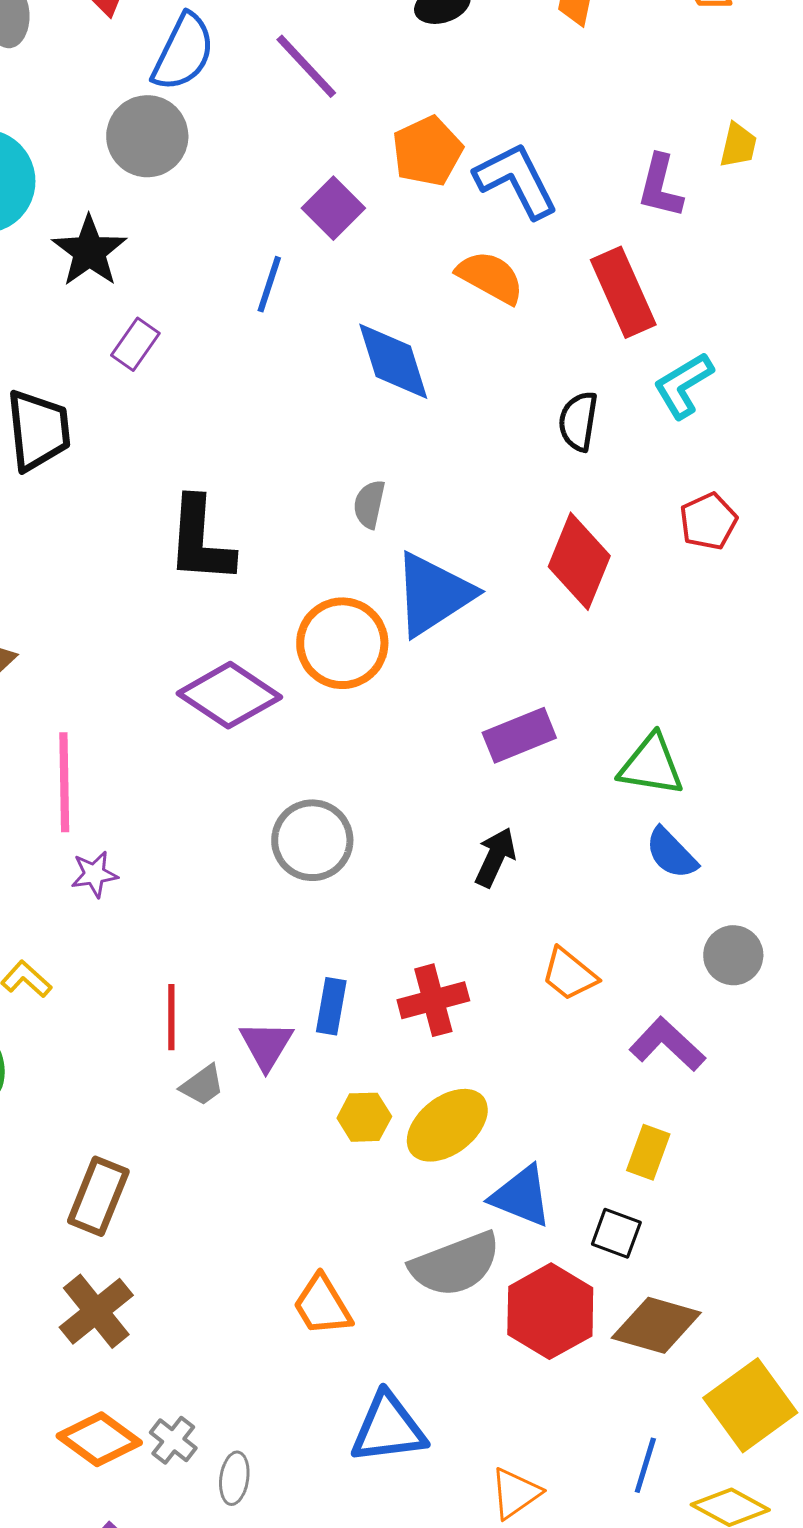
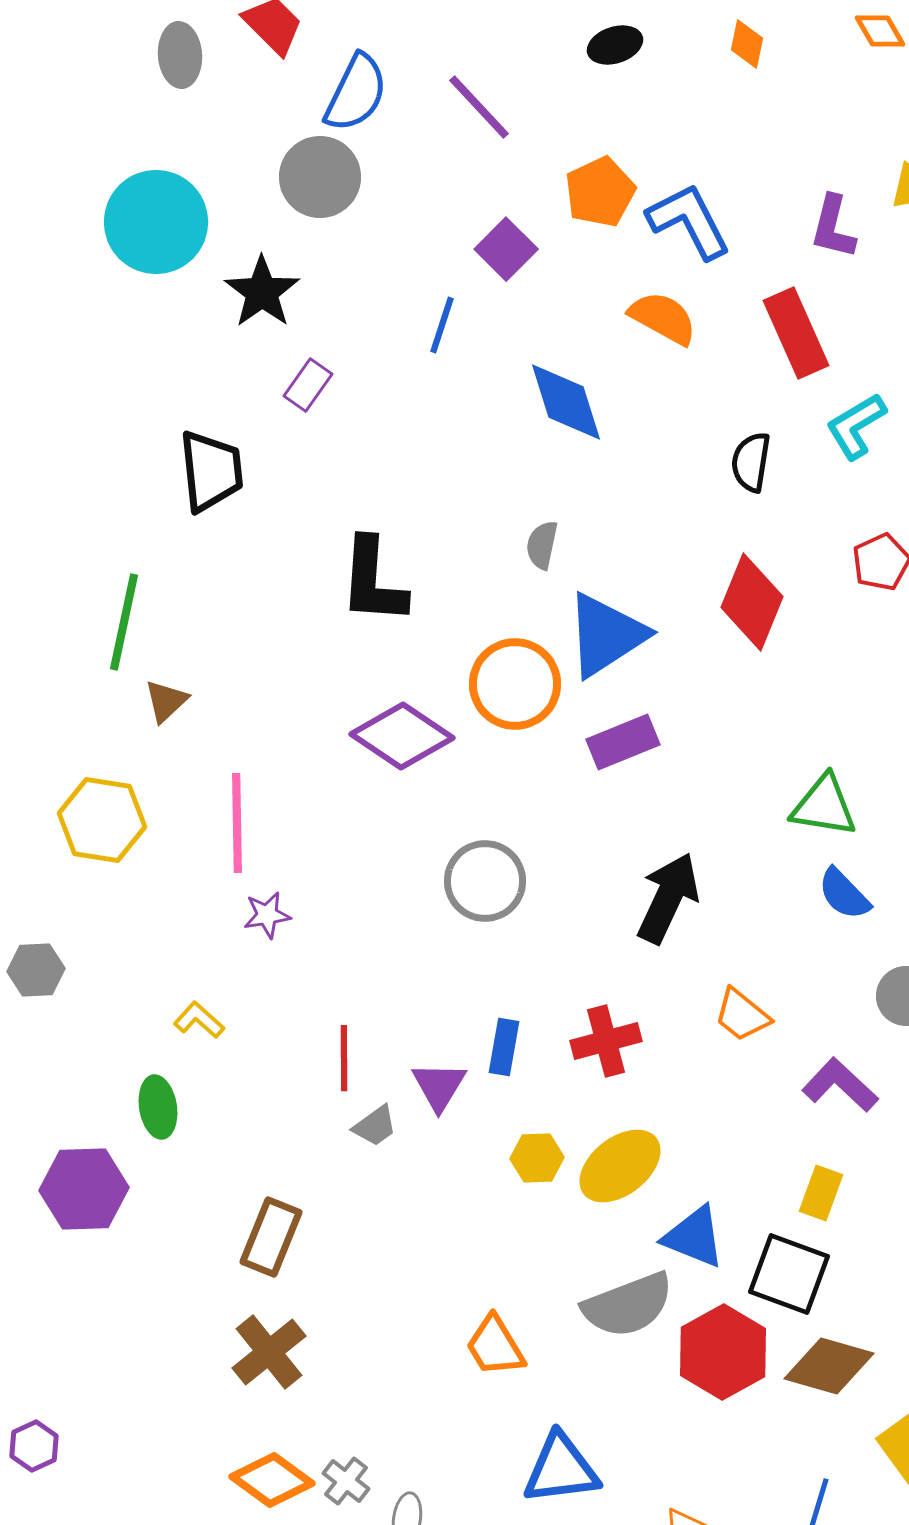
purple rectangle: (519, 735) -> (623, 742), moved
black arrow: (495, 857) -> (668, 898), size x1.5
black square: (616, 1233) -> (789, 1274), size x1.6

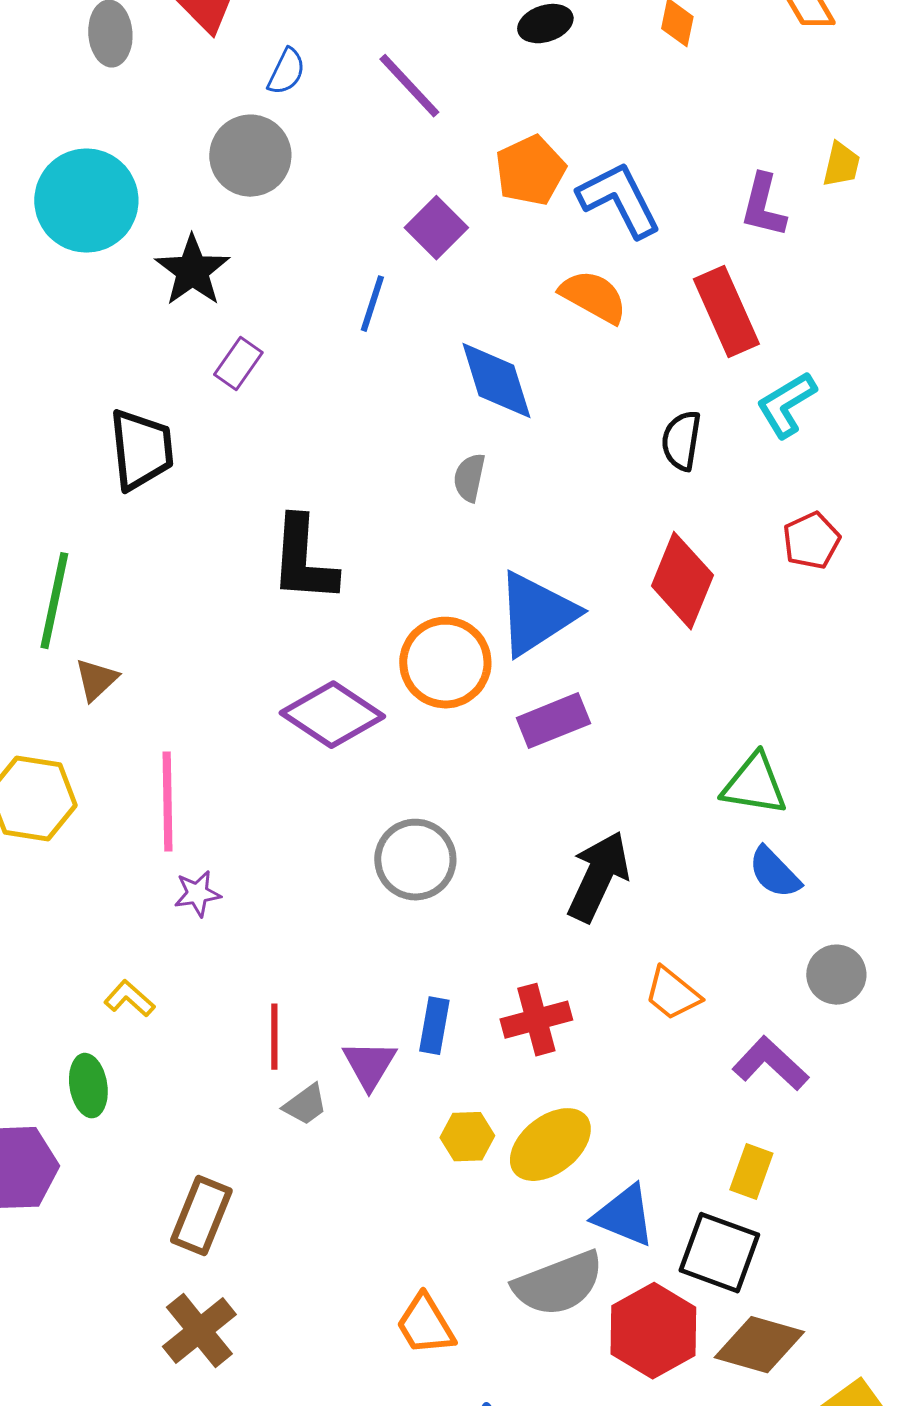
blue semicircle: (356, 93) -> (286, 72), size x0.6
gray semicircle: (542, 545) -> (469, 478), moved

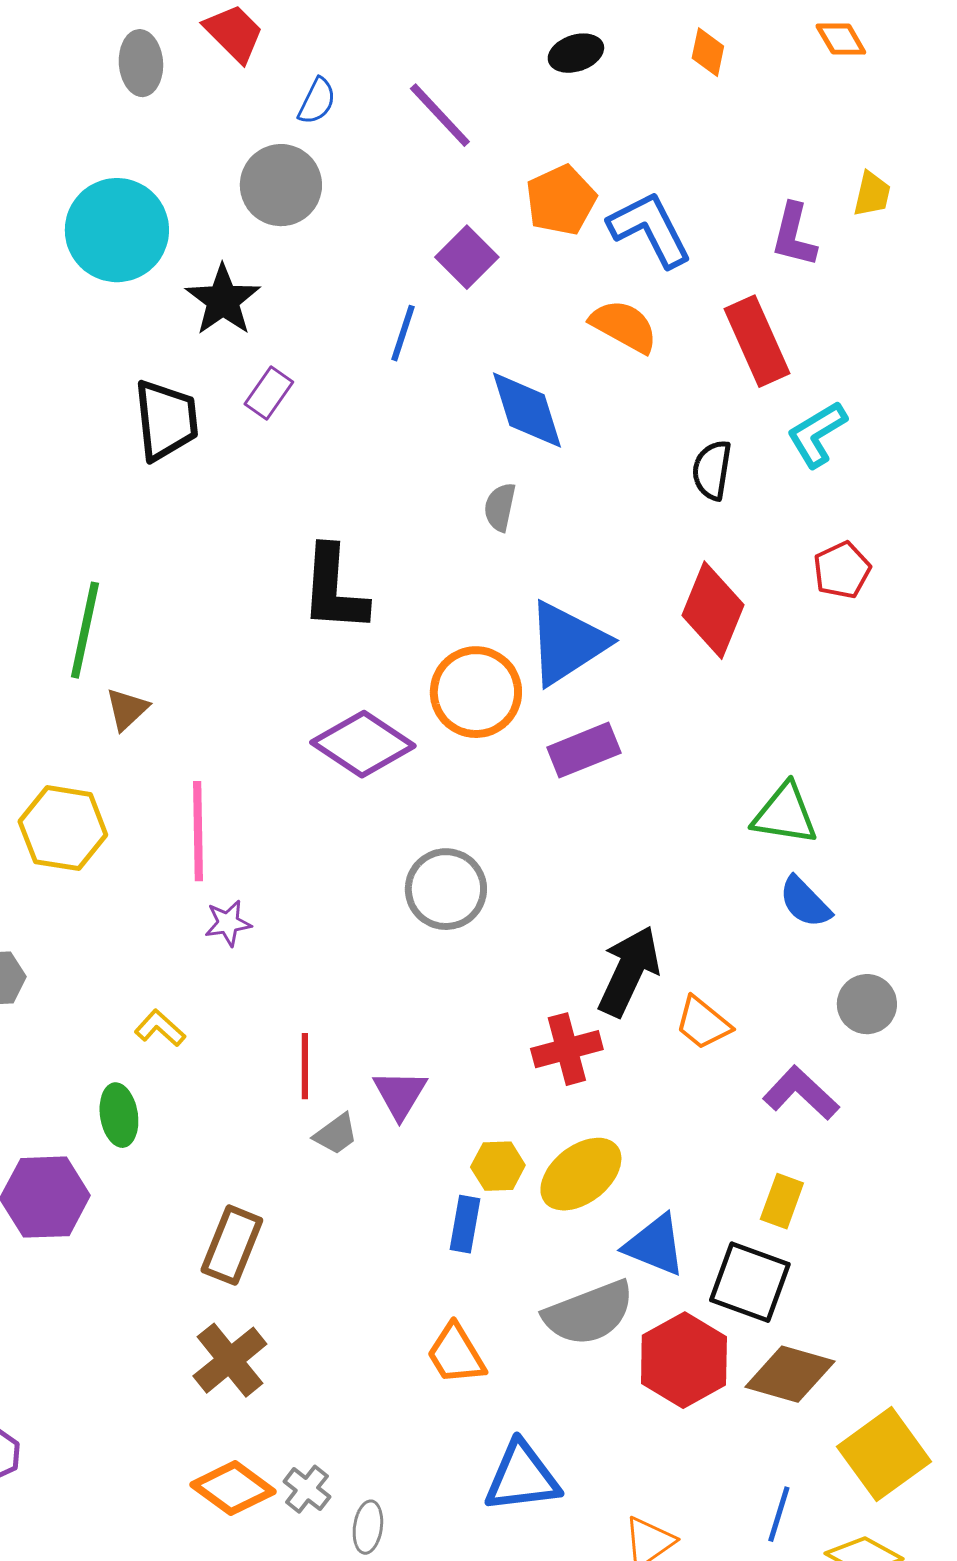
black trapezoid: (141, 450) -> (166, 420), moved
black arrow: (598, 877) -> (629, 971), moved
blue rectangle: (434, 1026) -> (465, 1224), moved

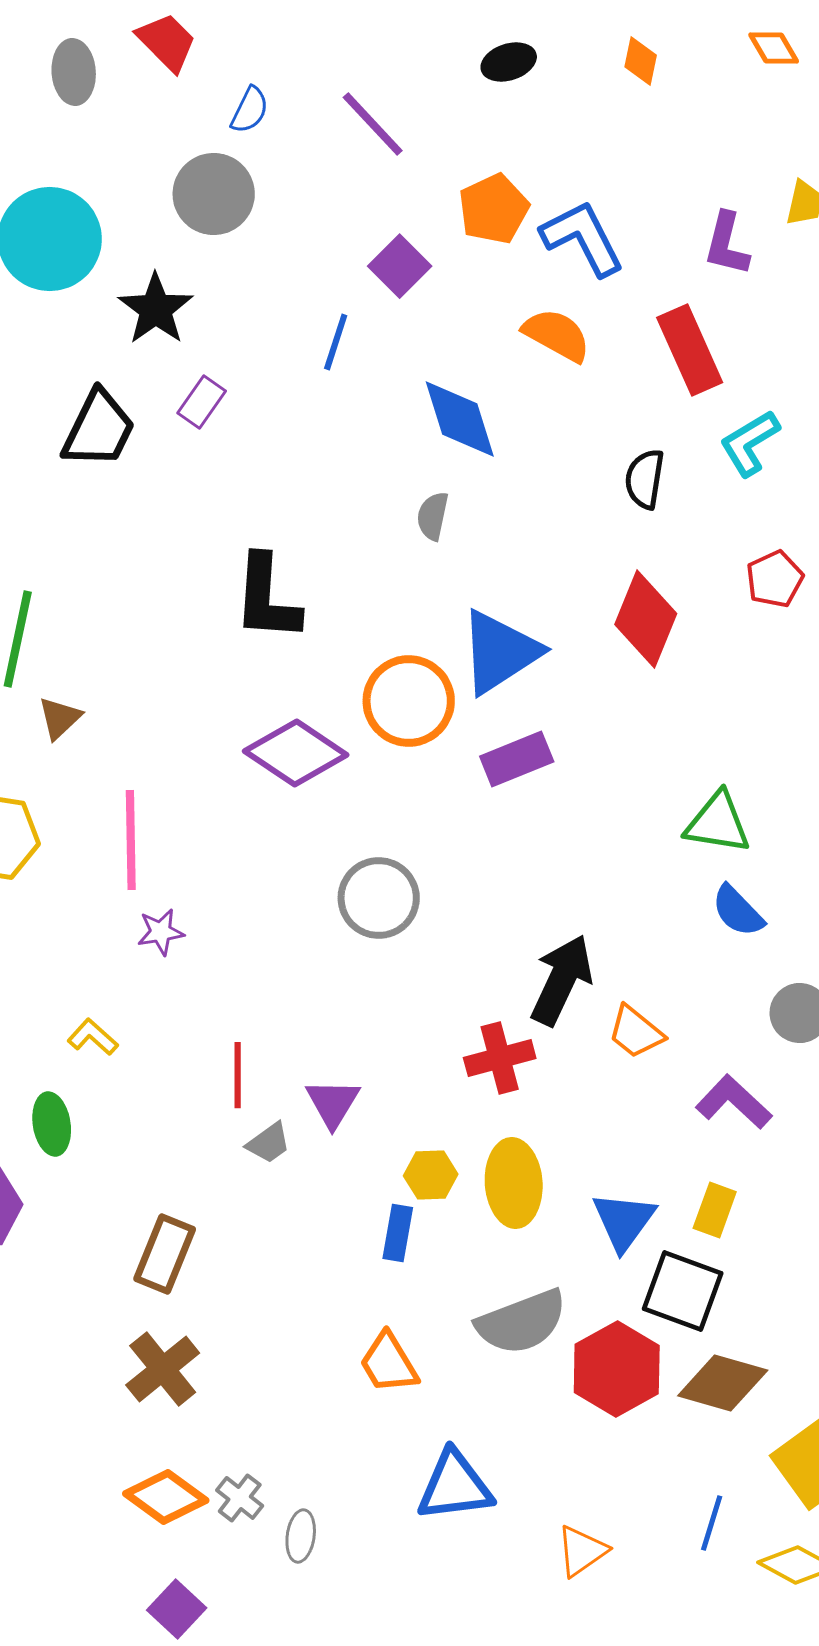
black trapezoid: (166, 420) -> (99, 429), turned 32
yellow ellipse: (581, 1174) -> (514, 1183), turned -56
blue triangle: (655, 1245) -> (624, 1221), moved, turned 44

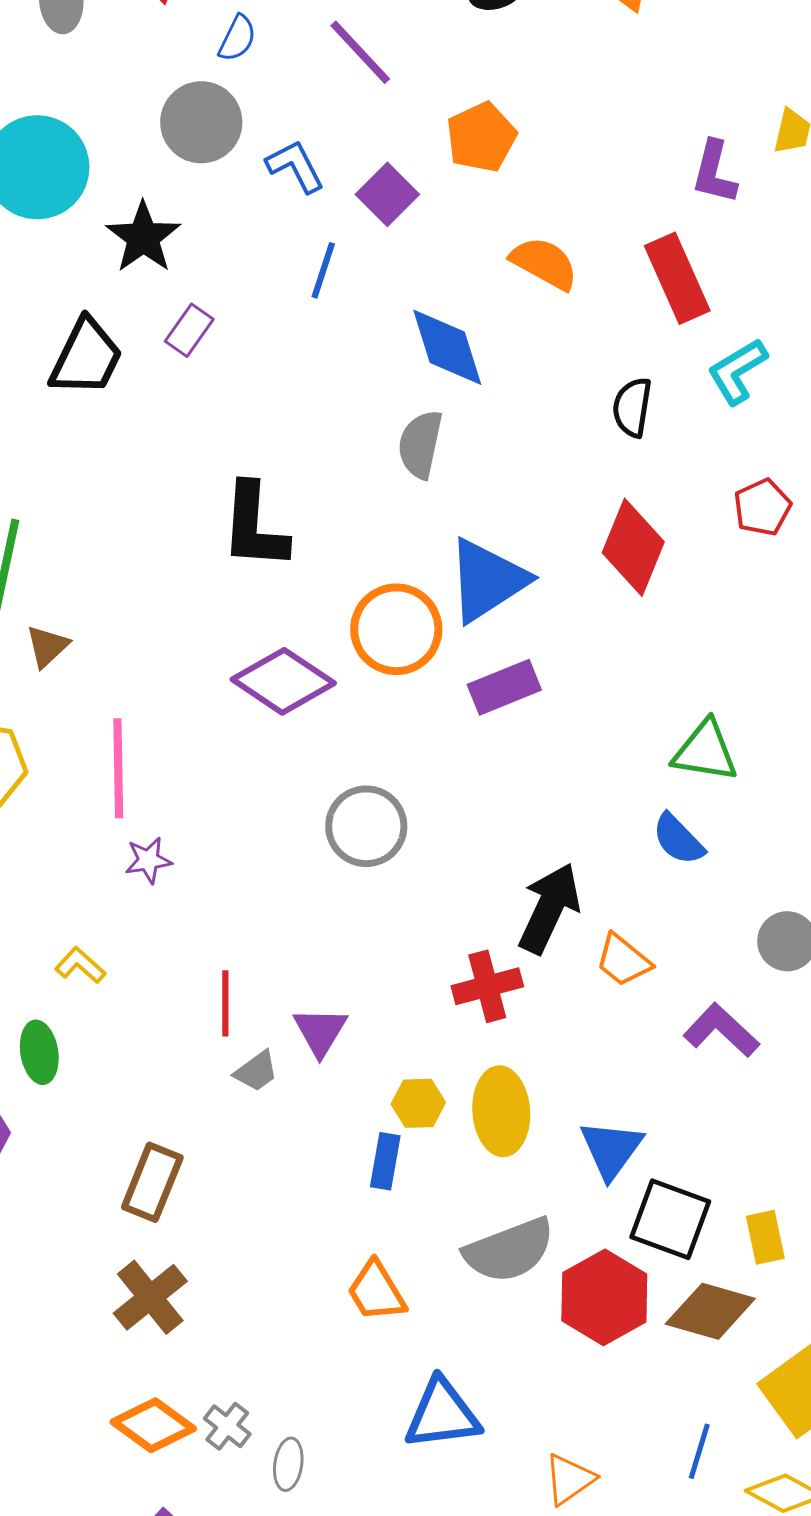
blue L-shape: (583, 238) -> (295, 166), moved, size x0.7
gray semicircle: (433, 516) -> (420, 444), size x1.4
blue semicircle: (738, 911) -> (678, 839), moved
yellow rectangle: (715, 1210) -> (765, 1237), moved, turned -32

